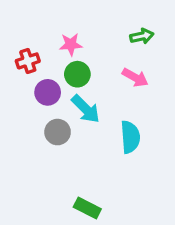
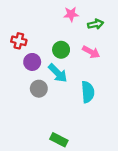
pink star: (71, 44) -> (71, 14), moved
red cross: (28, 61) -> (19, 41), turned 32
green circle: (77, 74) -> (61, 50), moved

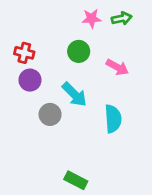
green arrow: (96, 24) -> (122, 18), moved
green circle: (61, 50) -> (79, 51), moved
purple circle: (32, 62) -> (30, 80), moved

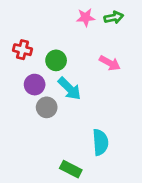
green circle: (79, 51) -> (56, 60), moved
purple circle: (30, 80) -> (35, 85), moved
cyan semicircle: (113, 119) -> (100, 142), moved

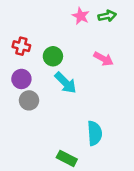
pink star: (86, 17) -> (81, 16), turned 30
purple circle: (35, 85) -> (21, 79), moved
gray circle: (47, 107) -> (29, 100), moved

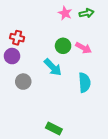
green circle: (53, 56) -> (63, 46), moved
purple circle: (21, 79) -> (12, 56), moved
cyan semicircle: (95, 133) -> (84, 83), moved

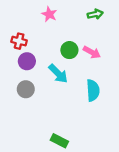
pink star: (65, 13) -> (49, 14), moved
purple circle: (12, 56) -> (27, 61), moved

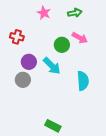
green arrow: (95, 14) -> (75, 13), moved
pink arrow: (92, 52) -> (80, 38), moved
purple circle: (27, 61) -> (29, 62), moved

